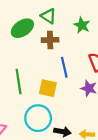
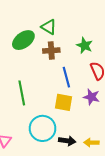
green star: (82, 25) -> (85, 45), moved
yellow square: (48, 88) -> (63, 102), moved

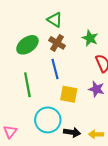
green ellipse: (23, 40) -> (27, 45), moved
brown cross: (51, 51) -> (57, 43), turned 35
blue line: (66, 77) -> (55, 69), moved

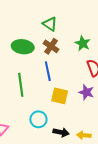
green ellipse: (27, 45) -> (23, 47), turned 40
cyan circle: (48, 120) -> (38, 119), size x0.7

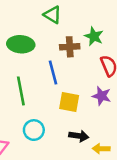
brown cross: (51, 46) -> (70, 47), moved, turned -35
cyan circle: (38, 119) -> (34, 130), moved
black arrow: (61, 132) -> (79, 136), moved

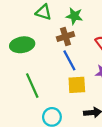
green star: (94, 36) -> (74, 16), moved
blue line: (53, 73) -> (69, 60), moved

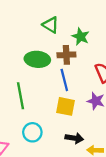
green ellipse: (22, 45) -> (37, 59), moved

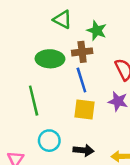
black arrow: (74, 138) -> (84, 150), moved

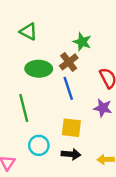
green triangle: (62, 19) -> (28, 31), moved
brown cross: (82, 52) -> (69, 62), turned -30
yellow square: (85, 109) -> (71, 128), moved

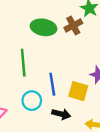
blue line: (68, 88) -> (52, 84), moved
yellow square: (71, 128) -> (78, 91), moved

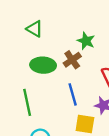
blue line: (52, 84) -> (73, 94), moved

